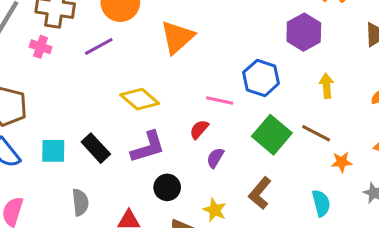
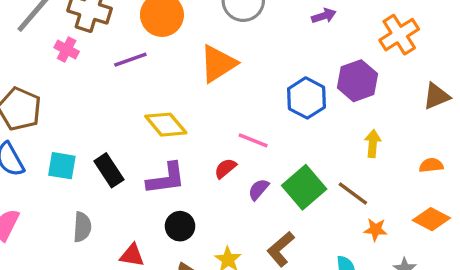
blue hexagon: (261, 78) -> (306, 98), moved
purple semicircle: (215, 158) -> (259, 189), moved

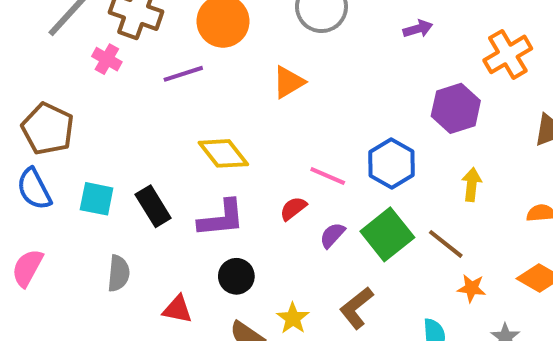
orange triangle: (218, 64) -> (289, 82), size x0.7
blue hexagon: (306, 98) -> (392, 163), moved

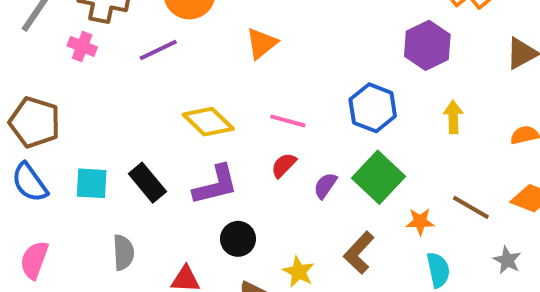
pink line: (328, 176) -> (288, 121), moved
brown line: (446, 244) -> (471, 207), moved
orange star: (472, 288) -> (420, 222), moved

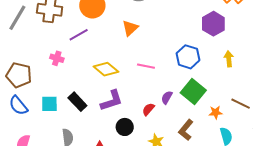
pink cross: (82, 46) -> (57, 58), moved
red semicircle: (284, 165) -> (148, 109), moved

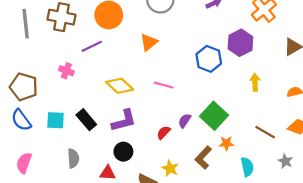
gray line: (17, 18) -> (26, 24), turned -40
blue hexagon: (188, 57) -> (209, 59), moved
orange star: (216, 112) -> (226, 143), moved
black circle: (125, 127) -> (123, 152), moved

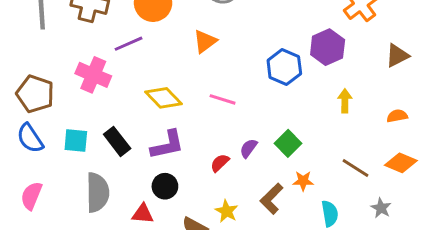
pink cross: (66, 71) -> (93, 75), size x1.6
green square: (214, 116) -> (288, 143), size x0.7
gray semicircle: (73, 158) -> (98, 192), size x1.5

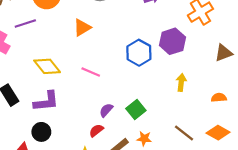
red semicircle: (220, 163) -> (96, 130), moved

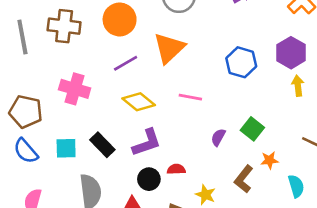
purple line: (25, 23) -> (126, 63), moved
orange triangle: (82, 28) -> (169, 48), size x1.5
purple hexagon: (172, 41) -> (291, 53), moved
red semicircle: (96, 130) -> (176, 169), moved, turned 48

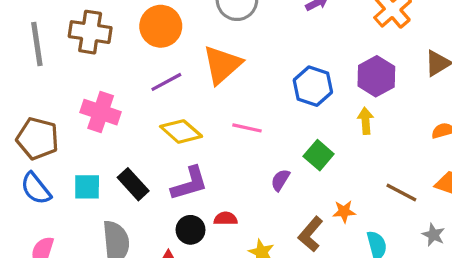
yellow arrow: (298, 86) -> (366, 121), moved
green square: (252, 129) -> (319, 155), moved

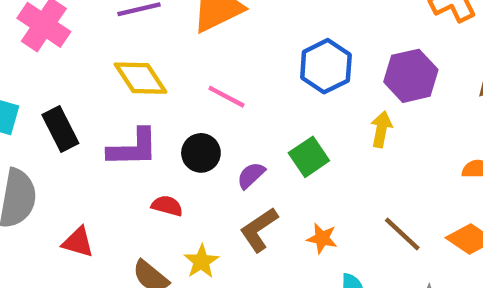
black circle: (191, 230) -> (201, 153), moved
brown L-shape: (311, 234) -> (259, 230), moved

